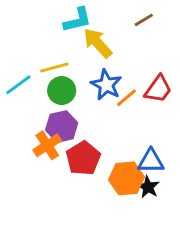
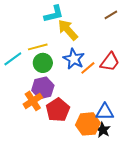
brown line: (144, 20) -> (111, 15), moved

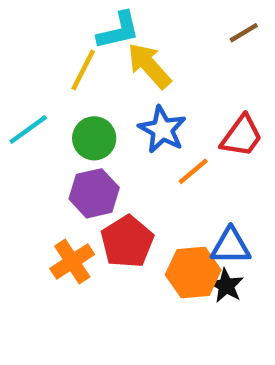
yellow line: (38, 47) -> (83, 70), moved, turned -48
orange line: (88, 68) -> (193, 171), moved
orange cross: (33, 101) -> (72, 261), moved

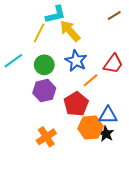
red pentagon: (127, 242) -> (76, 104), moved
orange cross: (72, 261) -> (46, 137), moved

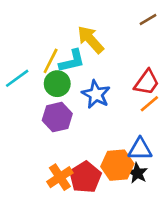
cyan L-shape: (56, 14) -> (72, 61), moved
yellow line: (39, 33) -> (51, 61), moved
blue star: (76, 61) -> (96, 94), moved
orange line: (91, 80) -> (149, 104), moved
red pentagon: (76, 104) -> (85, 177), moved

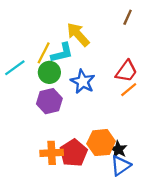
brown line: (148, 20) -> (128, 17), turned -35
blue triangle: (140, 149) -> (121, 166), moved, turned -35
orange cross: (60, 177) -> (52, 153), turned 30

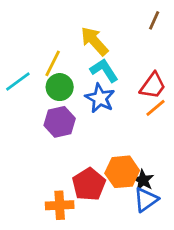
cyan L-shape: (62, 53) -> (104, 70), moved, turned -110
orange cross: (52, 153) -> (60, 205), moved

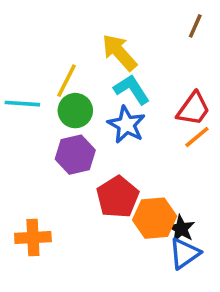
cyan line: (18, 81) -> (22, 104), turned 40
red pentagon: (89, 184) -> (118, 197), moved
orange cross: (60, 205) -> (33, 237), moved

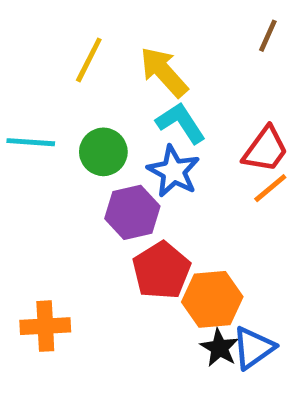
yellow line: (66, 81) -> (89, 60), moved
purple hexagon: (75, 155) -> (132, 212), moved
black star: (181, 229) -> (219, 348), moved

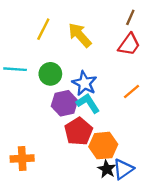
cyan L-shape: (181, 123) -> (88, 103), moved
red trapezoid: (265, 149) -> (129, 44), moved

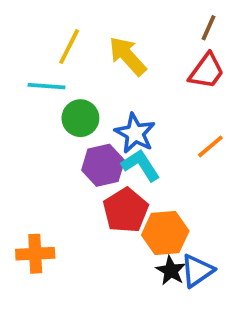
cyan line: (15, 69) -> (47, 86), moved

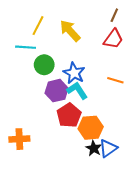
orange line: (210, 146) -> (115, 80), turned 56

